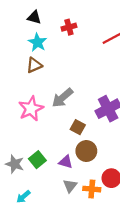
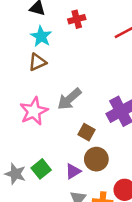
purple triangle: (66, 162) -> (73, 171), turned -48

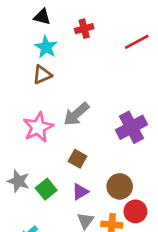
brown square: (87, 132) -> (78, 159), moved
brown circle: (96, 159) -> (120, 186), moved
gray star: (15, 174) -> (18, 181), moved

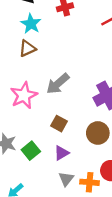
brown circle: (120, 186) -> (98, 133), moved

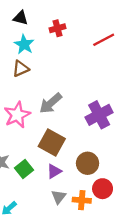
brown square: (59, 124) -> (52, 142), size x1.6
brown circle: (98, 133) -> (88, 163), moved

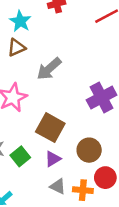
gray arrow: (51, 103) -> (49, 69), moved
gray triangle: (59, 197) -> (58, 186), turned -42

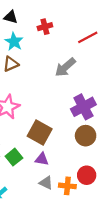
gray arrow: (49, 69) -> (65, 67), moved
brown circle: (89, 150) -> (86, 136), moved
purple triangle: (53, 159) -> (42, 159), turned 40

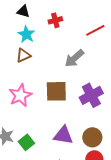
brown square: (40, 132) -> (56, 91), moved, turned -30
brown circle: (86, 136) -> (92, 137), moved
purple triangle: (42, 159) -> (63, 135), moved, size x1.5

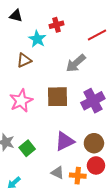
black triangle: (23, 11) -> (16, 16), moved
cyan star: (26, 34) -> (37, 39), moved
purple triangle: (63, 135) -> (65, 141), turned -35

